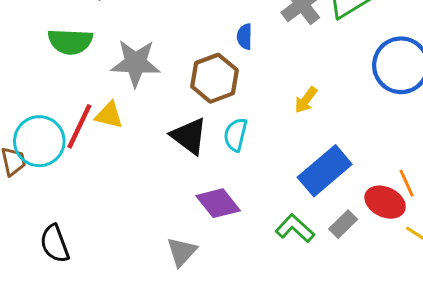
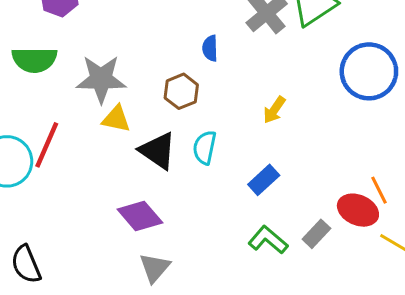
brown hexagon: (214, 78) -> (181, 91), size x0.7
yellow triangle: (109, 115) -> (116, 119), moved
blue rectangle: (325, 171) -> (264, 180), moved, size x0.6
purple diamond: (218, 203) -> (140, 216), moved

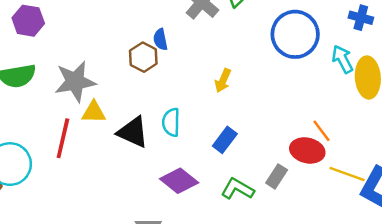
brown hexagon: (181, 91) -> (143, 57), moved
red line: (47, 145) -> (63, 138), moved
purple diamond: (140, 216) -> (179, 181), moved

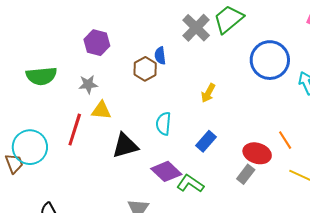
purple hexagon: (28, 21) -> (97, 43), moved
gray star: (75, 82) -> (88, 84), size x0.6
black triangle: (133, 132) -> (125, 146), moved, turned -44
red ellipse: (307, 150) -> (257, 153), moved
green L-shape: (238, 189) -> (190, 184), moved

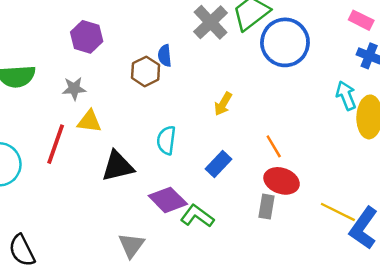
blue circle: (270, 60) -> (285, 42), moved
orange line: (285, 140) -> (274, 146), moved
gray rectangle: (246, 174) -> (267, 207), turned -30

